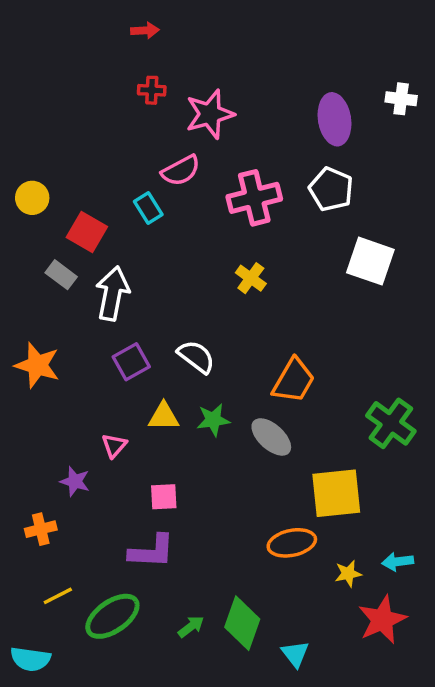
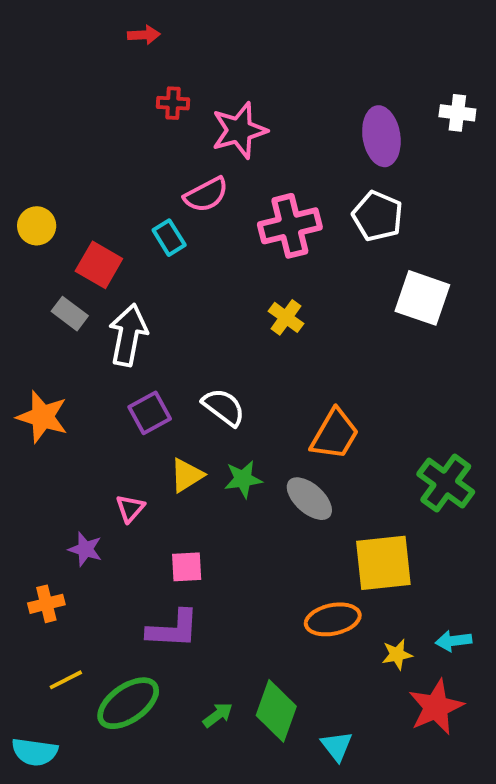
red arrow: (145, 30) -> (144, 35), moved
yellow triangle: (164, 416) -> (187, 475), turned -32

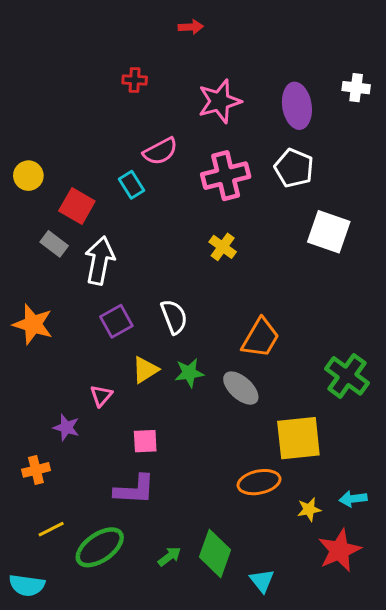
red arrow: (144, 35) -> (191, 27), moved
pink star: (239, 130) -> (220, 101), moved
white semicircle: (224, 407) -> (174, 317), turned 32

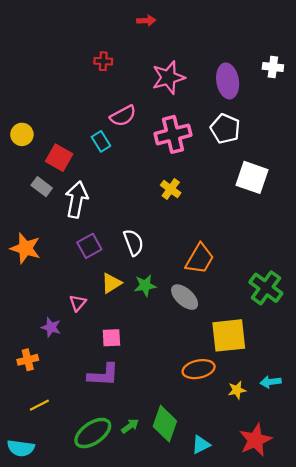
green ellipse: (100, 547) -> (93, 433), moved
red star: (339, 550) -> (255, 440), moved
cyan triangle: (262, 581) -> (201, 445), turned 42

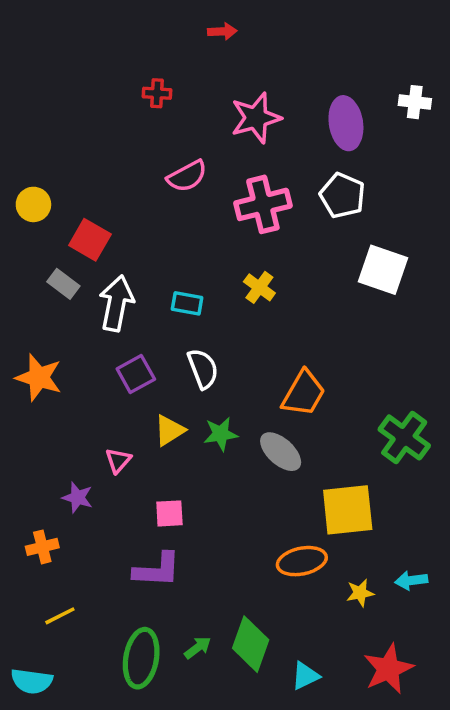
cyan rectangle: (101, 141) -> (187, 303), moved, turned -48
green ellipse: (93, 433) -> (141, 658), turned -45

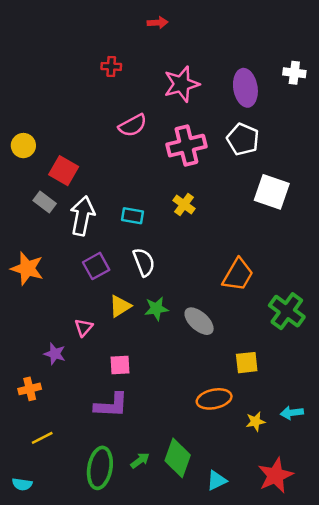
orange trapezoid: (304, 393) -> (238, 275), moved
yellow square: (348, 510) -> (247, 363), size x0.6
cyan semicircle: (32, 681) -> (22, 484), size x0.7

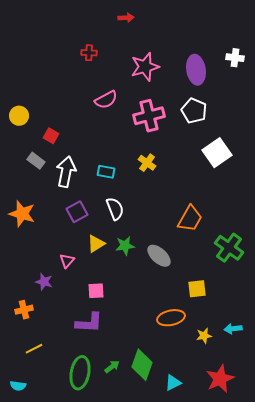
red square: (64, 171) -> (51, 136), size x0.7
white square: (272, 192) -> (217, 153), turned 36

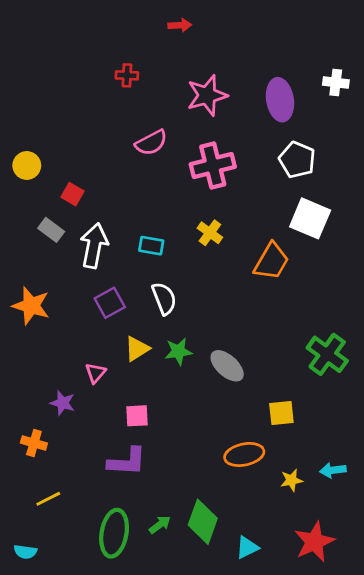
white pentagon: (194, 111) -> (297, 160), moved
white square: (217, 153) -> (310, 218), turned -32
orange trapezoid: (190, 219) -> (271, 261), moved
orange cross: (24, 310) -> (34, 443), turned 30

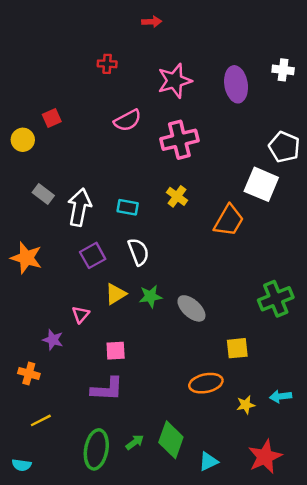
white pentagon: (297, 160) -> (284, 147), moved
red square: (73, 194) -> (52, 118), moved, turned 36
green cross: (327, 354) -> (276, 299), turned 32

